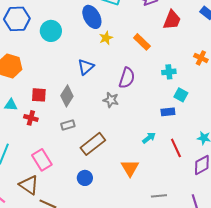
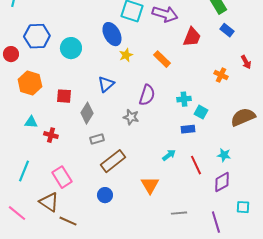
cyan cross: (169, 72) -> (184, 99), moved
red square: (39, 95) -> (64, 96), moved
gray rectangle: (68, 125) -> (97, 139), moved

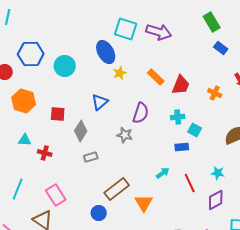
red trapezoid: (192, 37) -> (181, 85), moved
brown rectangle: (113, 161) -> (117, 189), moved

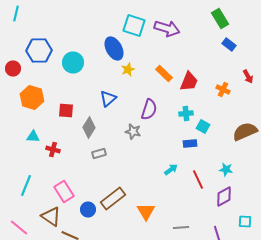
brown rectangle: (117, 189) -> (113, 198), moved
orange triangle: (144, 203) -> (146, 212), moved
blue circle: (99, 213) -> (88, 210), moved

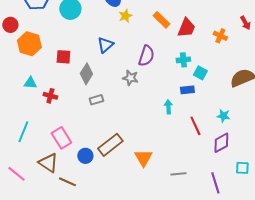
red circle: (13, 68) -> (10, 25), moved
cyan arrow: (171, 170) -> (168, 107), moved, turned -56

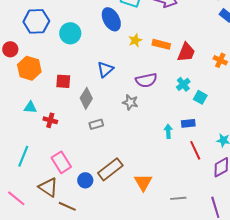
yellow star: (125, 16) -> (135, 40), moved
orange rectangle: (161, 20) -> (161, 44), turned -30
purple semicircle: (146, 56) -> (146, 80), turned 60
cyan cross: (183, 60) -> (183, 84), turned -32
blue rectangle: (187, 90) -> (188, 123), moved

